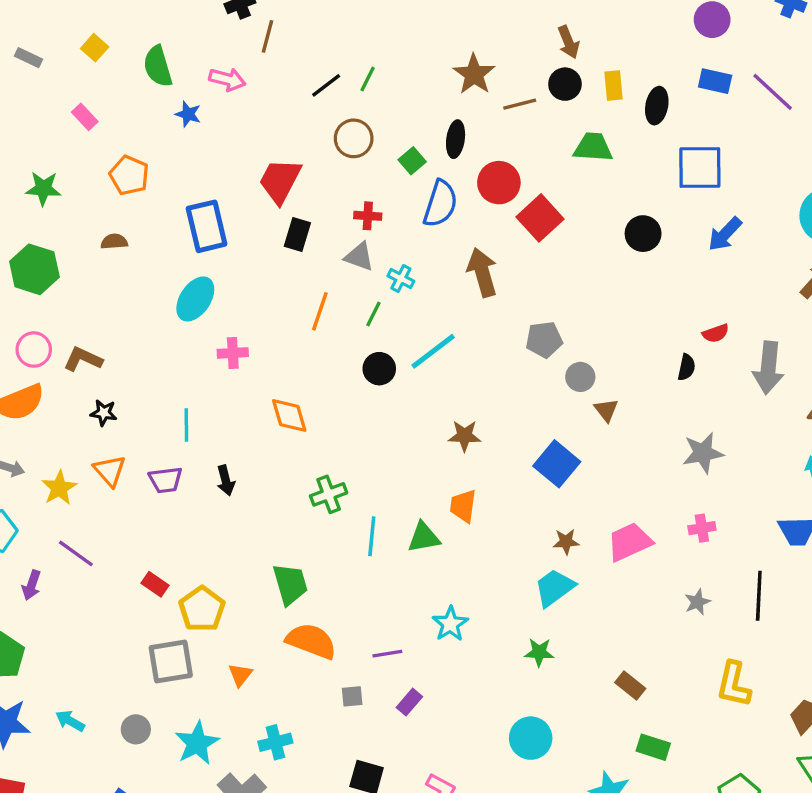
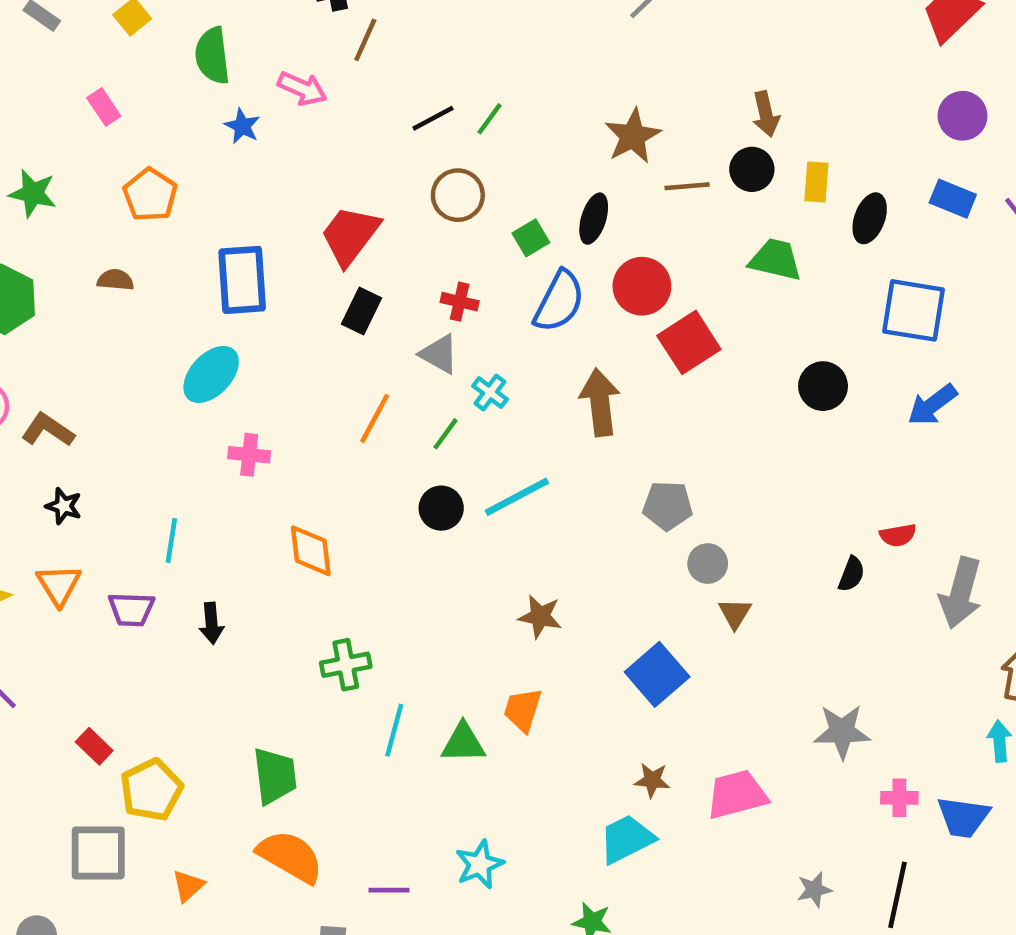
gray star: (703, 453) -> (842, 732), moved
pink cross: (702, 528) -> (899, 798), moved

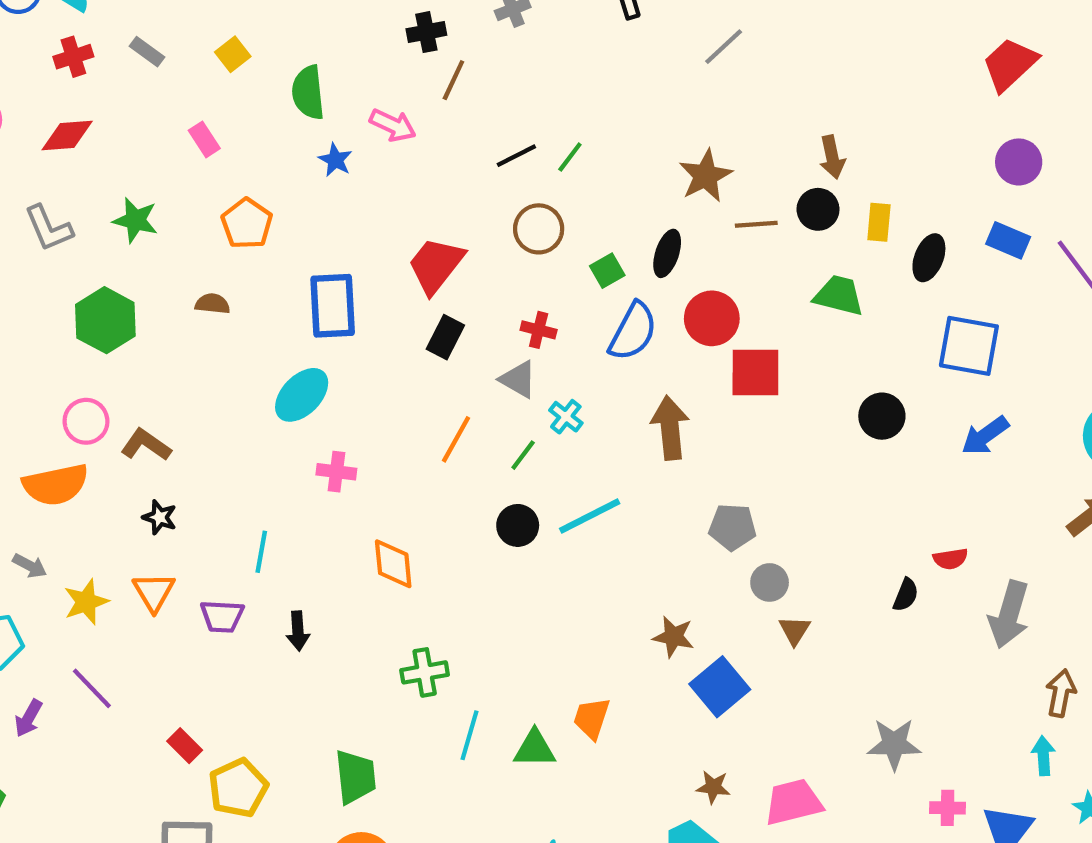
red square: (689, 342) -> (755, 372), turned 32
brown star: (540, 616) -> (673, 637), moved

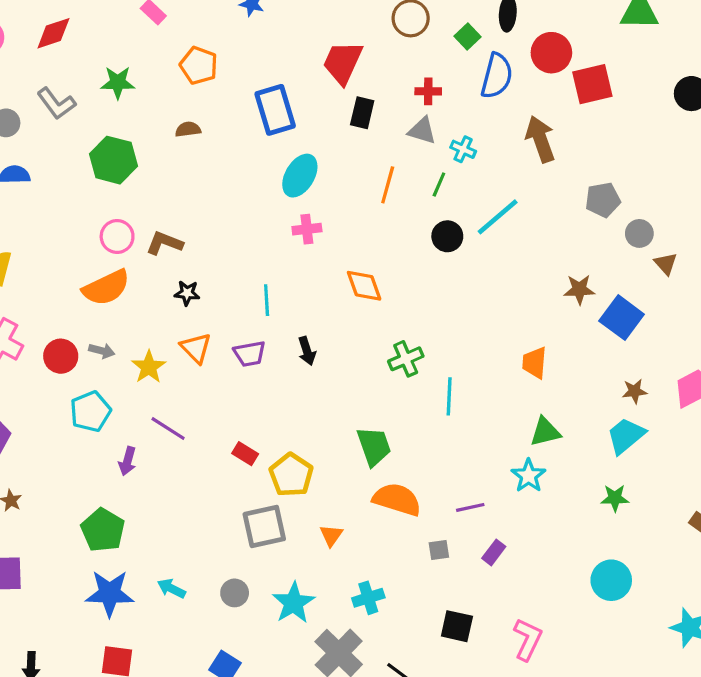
cyan ellipse: (302, 395) -> (300, 176), moved
green triangle: (535, 749) -> (545, 432), moved

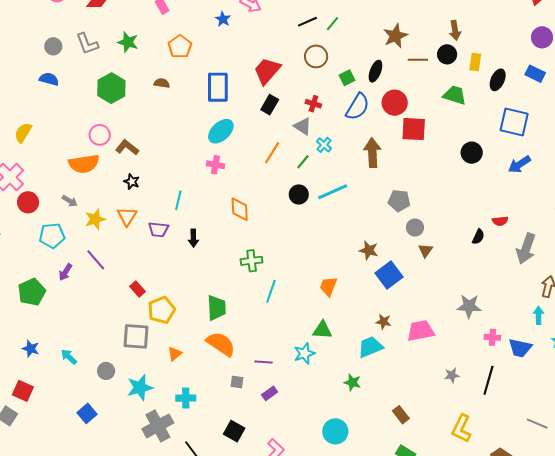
red circle: (61, 356) -> (28, 202), moved
green pentagon: (103, 530) -> (32, 292), moved
blue star: (110, 593) -> (31, 349), size x0.6

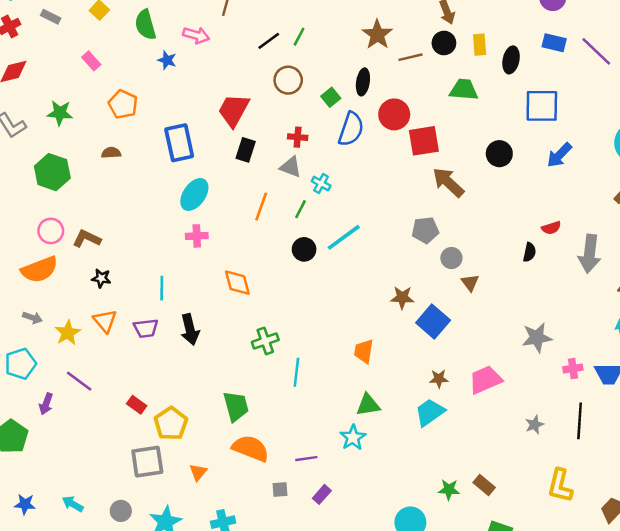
brown arrow: (372, 153) -> (448, 182), moved, turned -32
black arrow: (193, 238) -> (190, 329), size x1.4
green star: (352, 382) -> (449, 490), moved

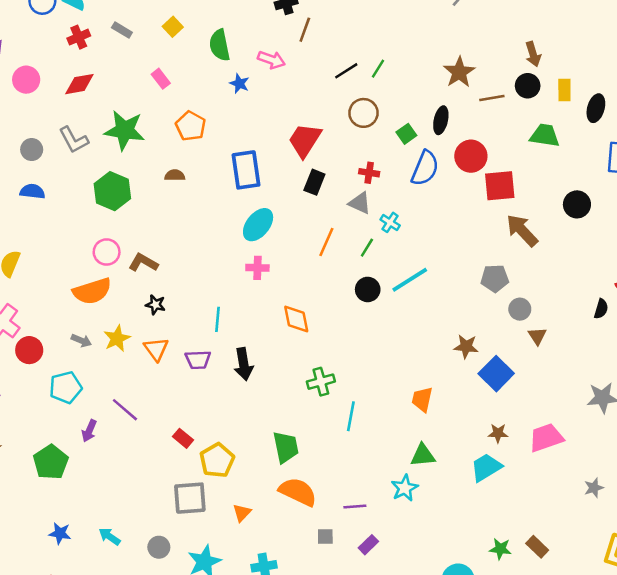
green star: (60, 113) -> (125, 130), size x1.5
yellow star: (68, 333) -> (117, 338), moved

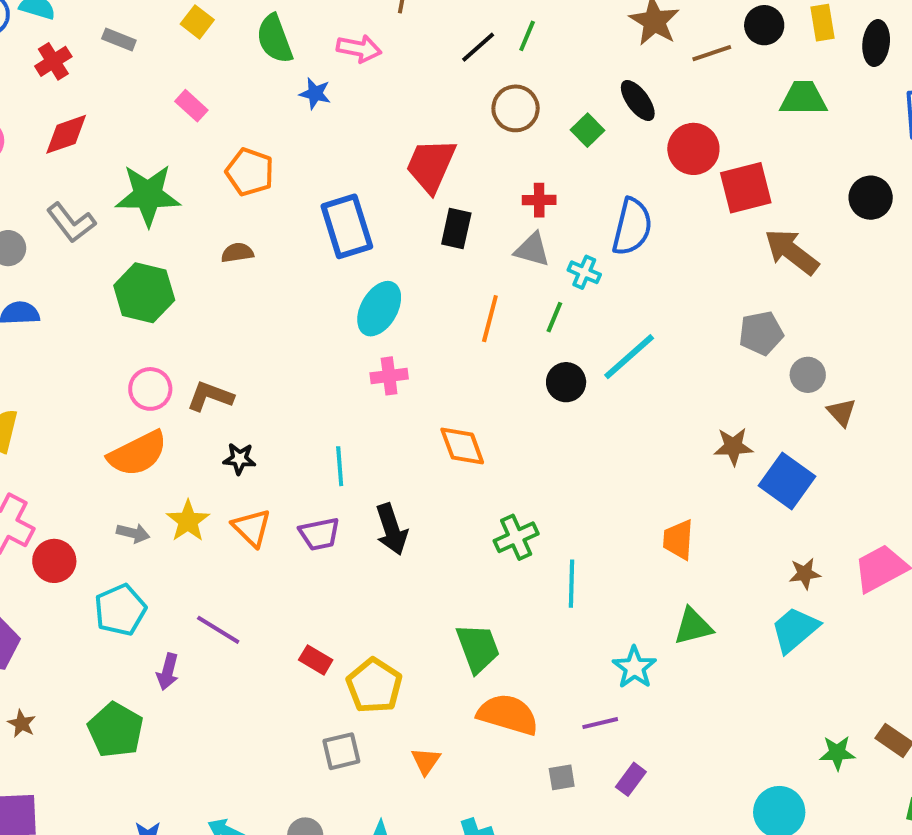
black ellipse: (441, 120) -> (638, 100), turned -40
blue semicircle: (425, 168) -> (632, 227), moved
cyan star: (405, 488) -> (634, 667), moved
gray square: (190, 498) -> (341, 751), size x0.7

